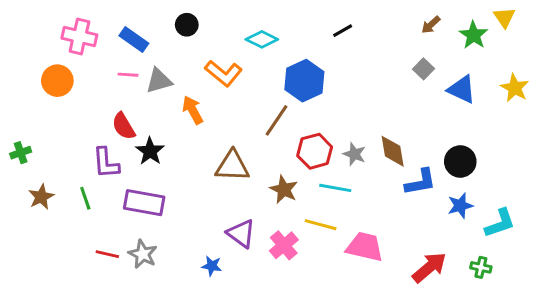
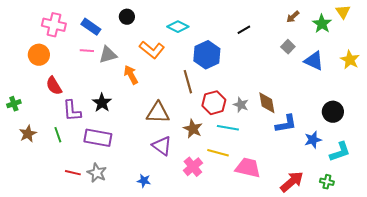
black line: (343, 31) -> (244, 30), moved
brown line: (276, 120) -> (188, 82), turned -50
red semicircle: (124, 126) -> (54, 86), moved
black circle: (460, 161) -> (333, 112), moved
purple triangle: (241, 234) -> (162, 146), moved

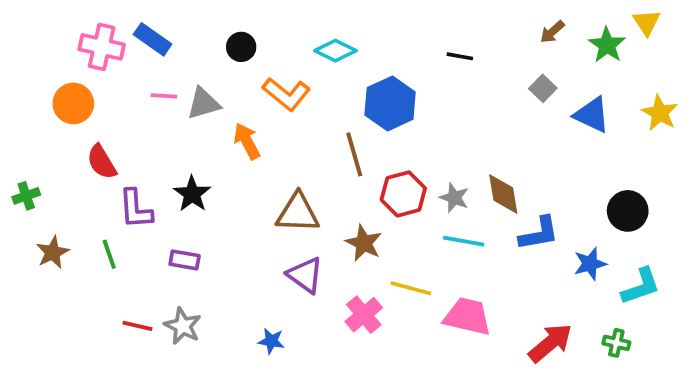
black circle: (127, 17) -> (241, 47), moved
blue rectangle: (91, 27) -> (153, 39), moved
black line: (244, 30) -> (460, 56), turned 40
cyan line: (228, 128) -> (464, 241), moved
purple rectangle: (98, 138) -> (185, 260), size x0.6

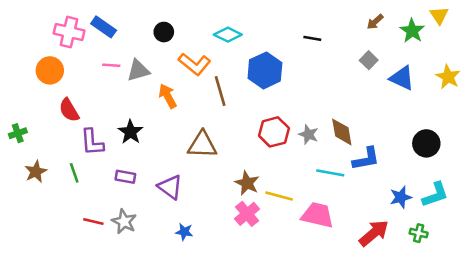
brown line: (354, 154) -> (220, 91), moved
cyan line: (464, 241) -> (330, 173), moved
brown star: (364, 243) -> (247, 183), moved
blue star: (590, 264) -> (401, 197), moved
purple triangle: (305, 275) -> (170, 187), moved

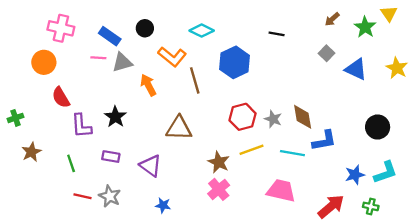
blue rectangle: (104, 27) -> (110, 36), moved
green line: (74, 173) -> (71, 163), moved
yellow line: (279, 196) -> (252, 150), moved, turned -35

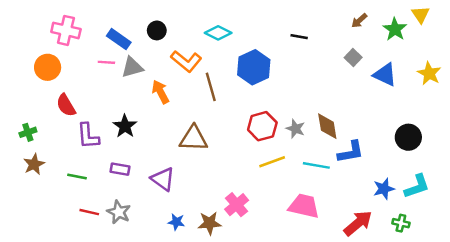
green cross: (15, 118) -> (28, 132), moved
brown star: (219, 162) -> (210, 223), moved, turned -30
green line: (71, 163) -> (77, 176), turned -60

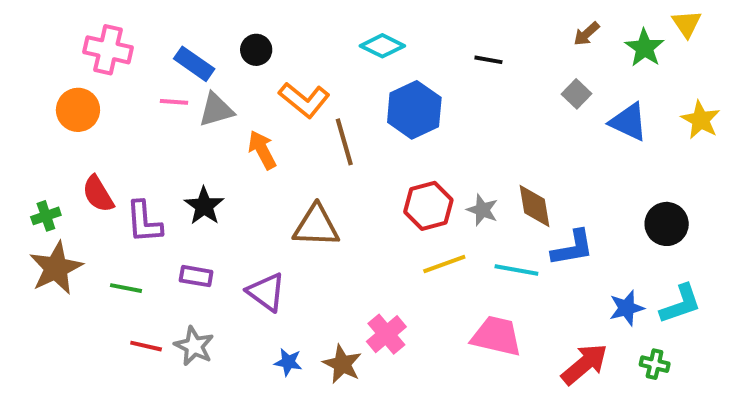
cyan diamond: (218, 33) -> (382, 46), moved
red semicircle: (66, 105) -> (98, 194), moved
brown star: (34, 164) -> (56, 268), size x1.5
brown star: (210, 223) -> (342, 364), turned 30

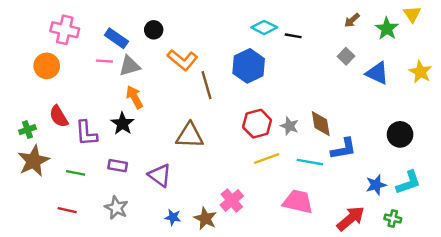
cyan diamond: (382, 46) -> (264, 27), moved
orange arrow: (262, 150) -> (134, 97), moved
red line: (146, 346) -> (67, 210), moved

